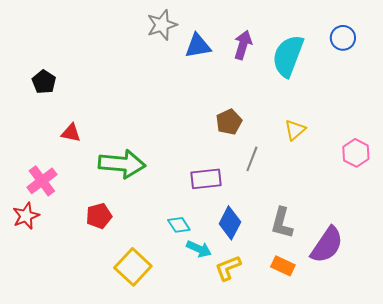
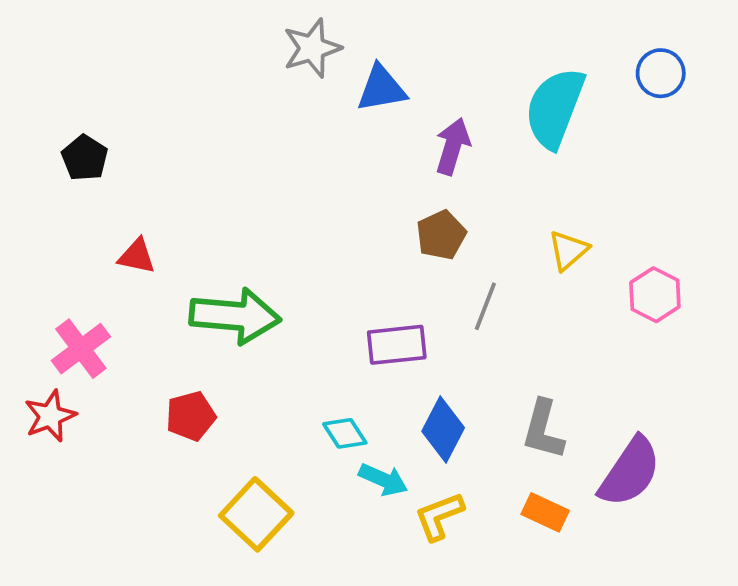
purple arrow: (243, 45) -> (453, 146), moved
pink hexagon: (356, 153) -> (655, 295), moved

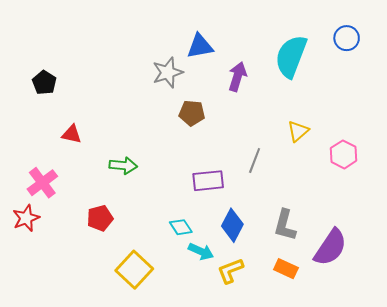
gray star: (312, 48) -> (168, 72), moved
brown pentagon: (441, 235) -> (192, 113), moved, turned 30
green arrow: (235, 316) -> (123, 166), size x0.6

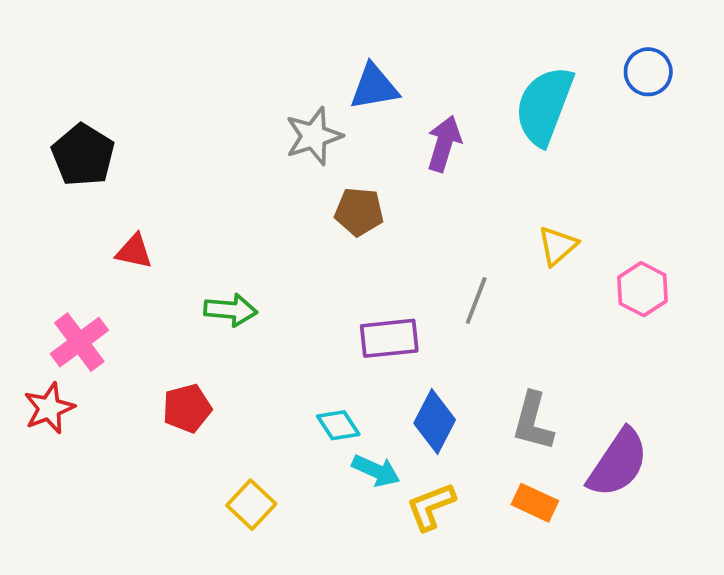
black pentagon: (44, 83) -> (83, 155), size x1.4
yellow square: (134, 270) -> (251, 505), size x0.7

